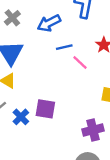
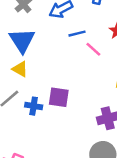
blue cross: (21, 117) -> (34, 106), turned -35

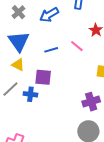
blue line: (77, 34) -> (51, 50), moved
purple square: (59, 97) -> (43, 77), moved

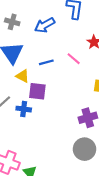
gray cross: (18, 12) -> (12, 22), turned -32
yellow triangle: (18, 65) -> (23, 76), moved

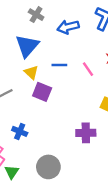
blue cross: (24, 109) -> (20, 131), moved
gray circle: (85, 149) -> (48, 167), moved

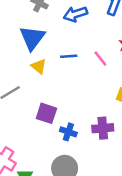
purple square: (42, 92) -> (46, 113), moved
blue cross: (20, 131) -> (68, 132), moved

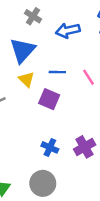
purple square: (46, 113) -> (49, 99), moved
purple cross: (103, 128) -> (85, 147), turned -30

